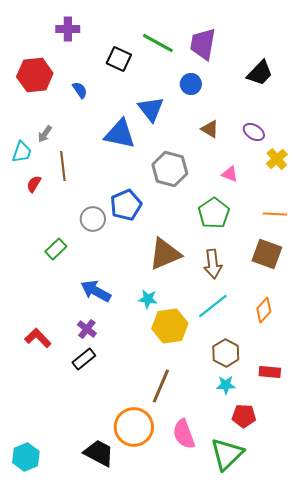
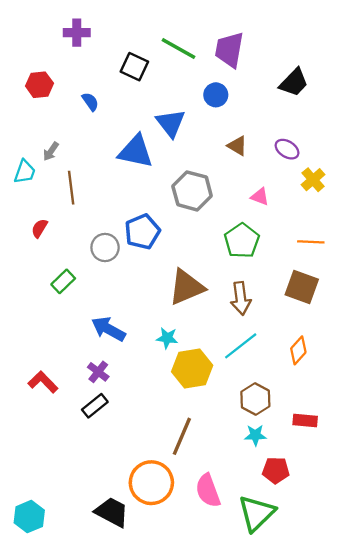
red hexagon: (35, 75) -> (39, 85), size x0.7
red semicircle: (34, 184) -> (39, 228), moved

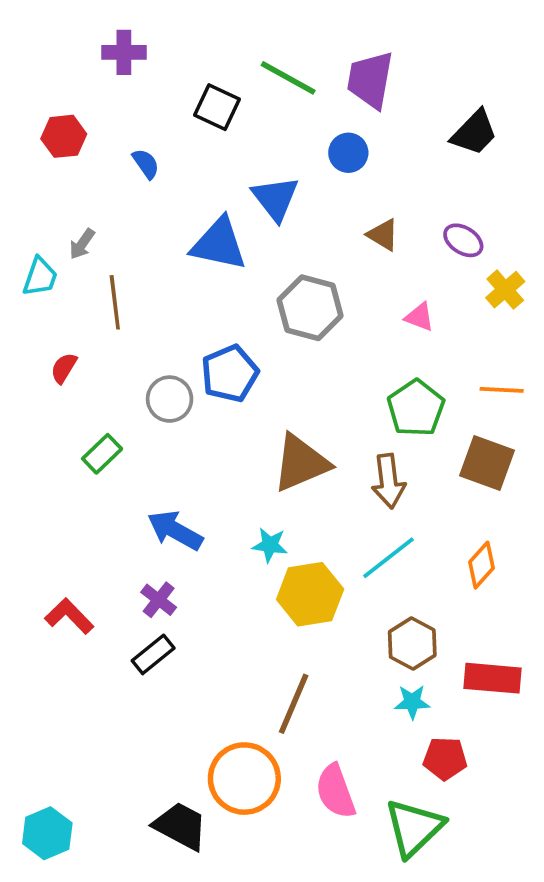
green pentagon: (242, 241) -> (416, 408), moved
red rectangle: (305, 420) -> (492, 678), size x1.4

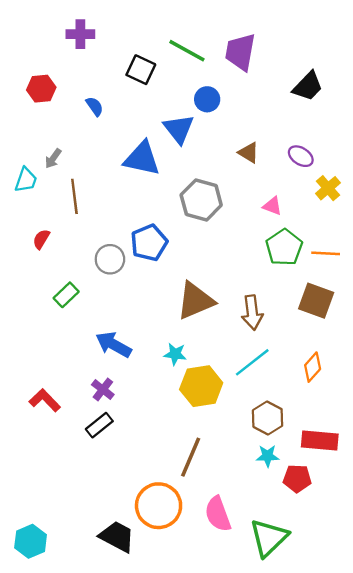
blue circle: (348, 153) -> (207, 99), moved
green pentagon: (416, 408) -> (284, 247), moved
red pentagon: (445, 758) -> (297, 478), moved

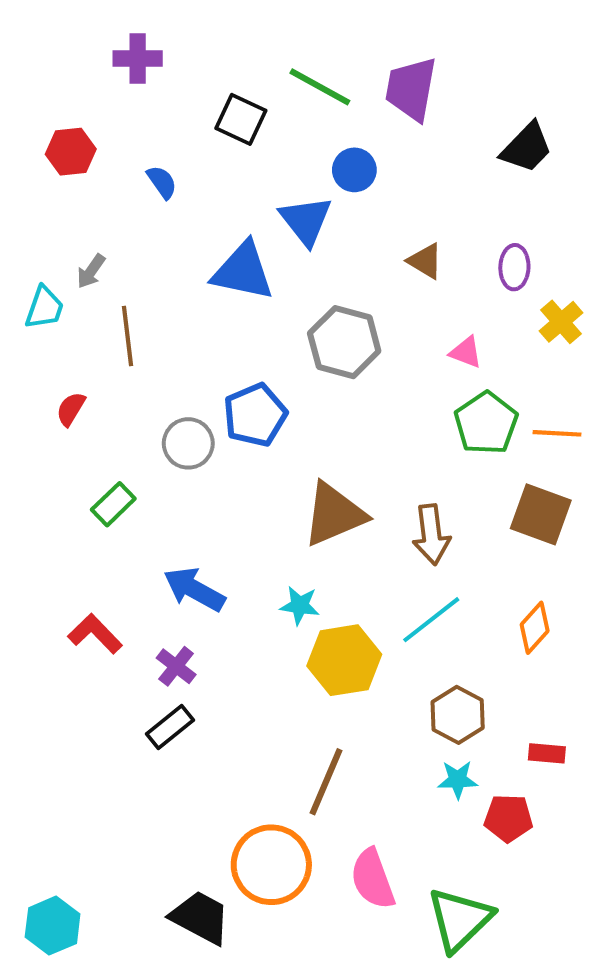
purple ellipse: (301, 156) -> (514, 267), turned 60
red L-shape: (45, 400) -> (95, 634), moved
red rectangle: (320, 441) -> (547, 753), size x0.6

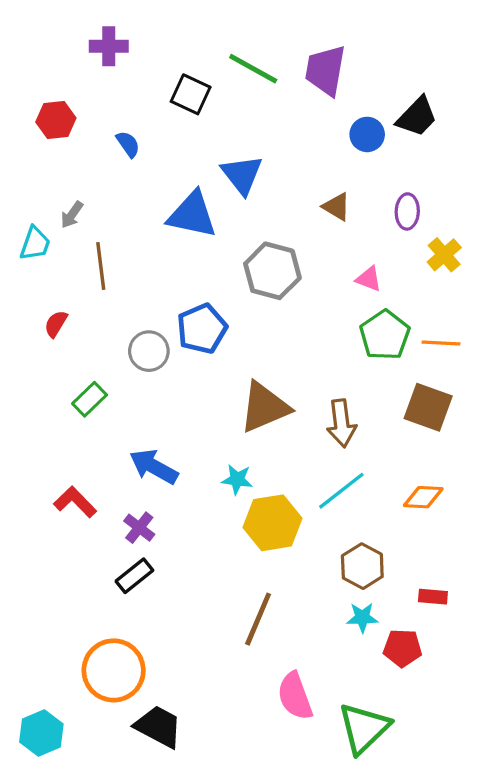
blue circle: (354, 170) -> (367, 134), moved
orange diamond: (535, 628) -> (423, 497), turned 51
orange circle: (271, 865) -> (114, 670), moved

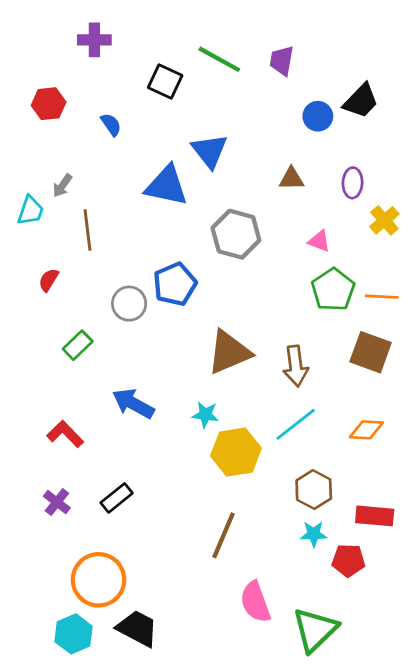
purple trapezoid: (325, 70) -> (282, 61), size x0.7
brown triangle: (337, 207) -> (291, 179), turned -32
purple cross: (139, 528) -> (57, 502), moved
red rectangle: (433, 597) -> (375, 516), size x1.5
cyan hexagon: (41, 733) -> (74, 634), moved

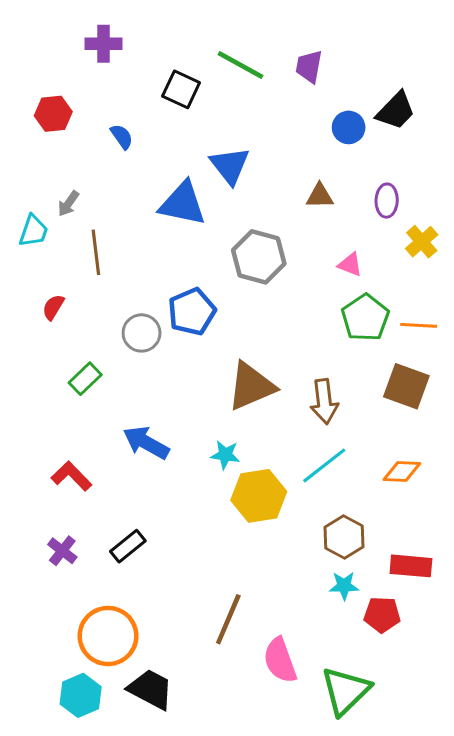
brown line: (223, 535) -> (228, 619), moved

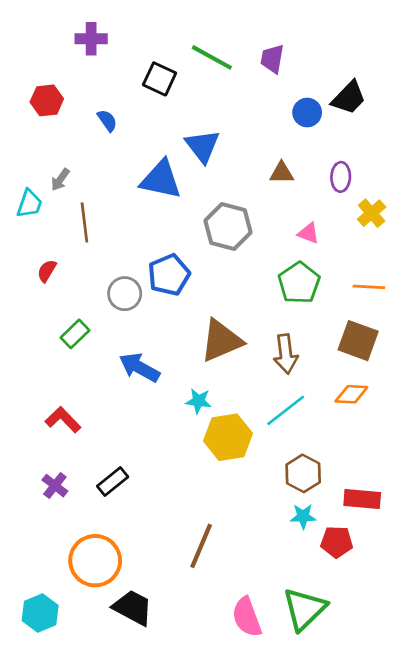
green pentagon: (365, 318) -> (299, 283), moved
blue arrow: (146, 443) -> (139, 367), moved
orange diamond: (402, 472) -> (351, 394), moved
pink semicircle: (280, 660) -> (247, 617), moved
cyan hexagon: (81, 695) -> (40, 613), moved

